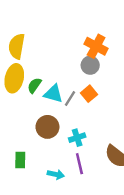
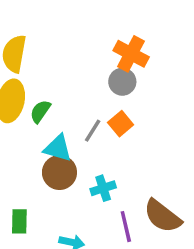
cyan triangle: (53, 94) -> (58, 148), moved
purple line: (79, 164) -> (126, 227), moved

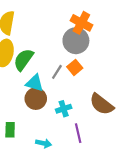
gray circle: (122, 82) -> (76, 41), size x1.5
green semicircle: (40, 111) -> (23, 60), size x1.5
brown semicircle: (162, 216) -> (102, 104), moved

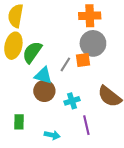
orange cross: (81, 23) -> (90, 16), turned -30
gray circle: (76, 41) -> (93, 43), moved
orange square: (75, 67) -> (83, 60), turned 32

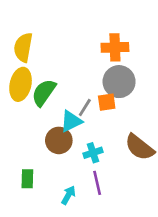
cyan triangle: (43, 75) -> (71, 121), moved, turned -42
purple line: (86, 125) -> (97, 183), moved
cyan arrow: (52, 135) -> (68, 195), turned -72

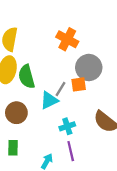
orange cross: (115, 47) -> (67, 39), moved, turned 30
green semicircle: (44, 93) -> (27, 77), turned -50
brown circle: (59, 140) -> (16, 113), moved

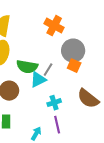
green semicircle: (27, 77) -> (27, 67), moved, turned -65
orange square: (79, 84) -> (74, 66), moved, turned 32

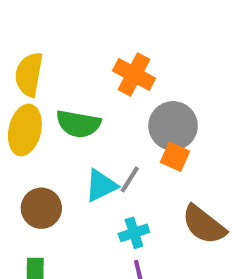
green semicircle: (27, 67) -> (78, 124), moved
gray line: (48, 70) -> (130, 179), moved

